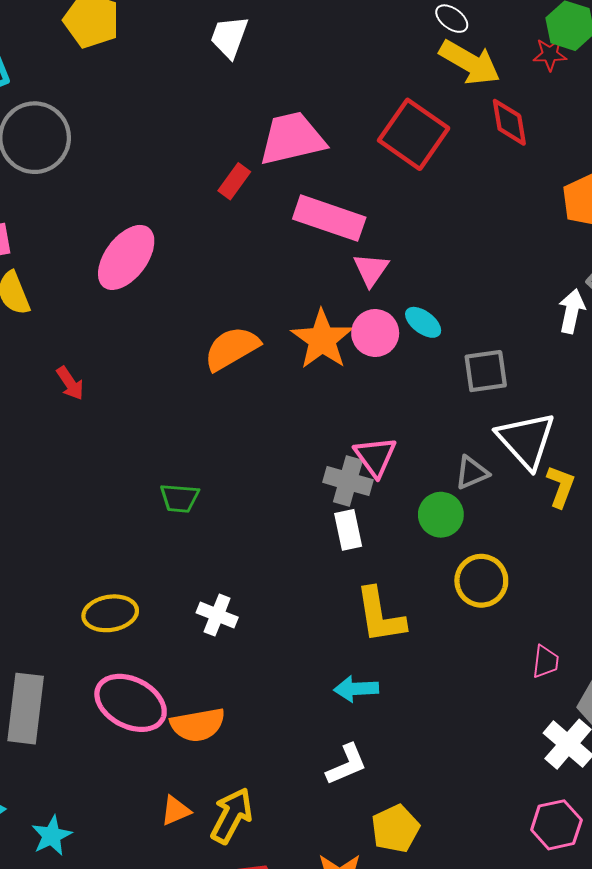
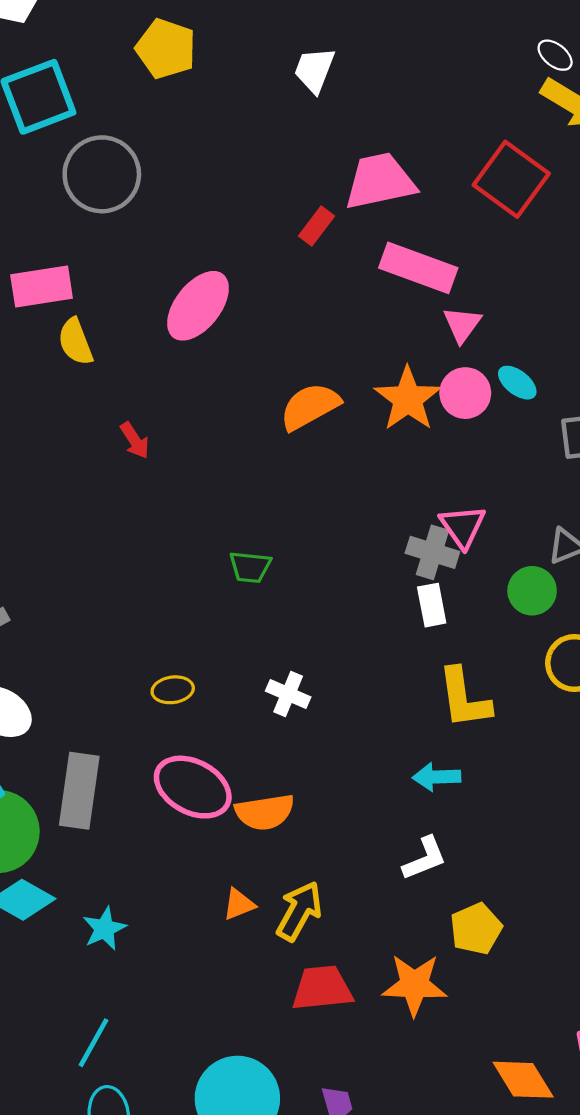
yellow ellipse: (110, 613) -> (173, 690), size x0.7

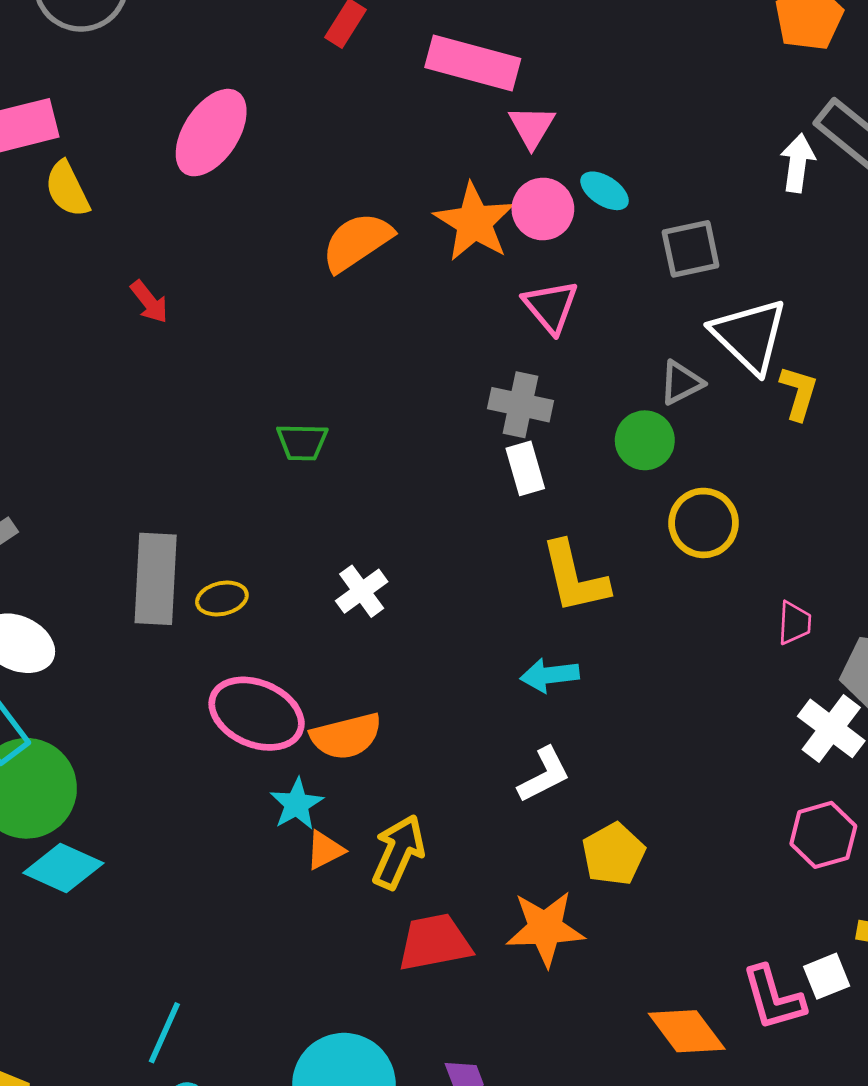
pink triangle: (463, 526) -> (551, 307), moved
white cross: (288, 694) -> (362, 591), turned 36
gray rectangle: (79, 791) -> (156, 579), moved
cyan star: (104, 929) -> (297, 804), moved

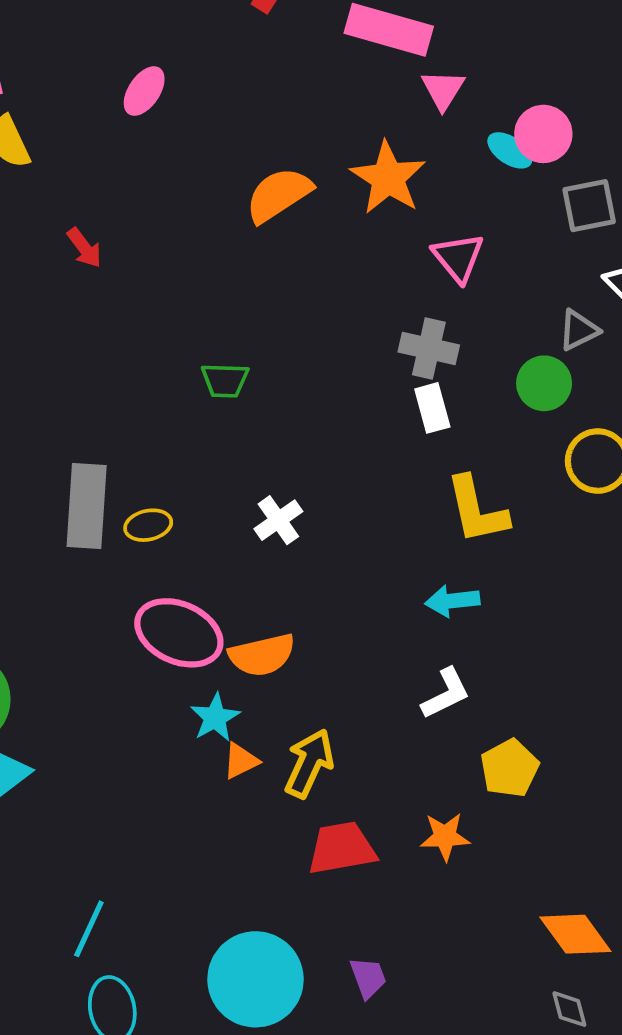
pink ellipse: (211, 133) -> (144, 91), size x0.6
pink circle: (543, 209) -> (543, 134), moved
orange star: (545, 928) -> (445, 837), size x0.7

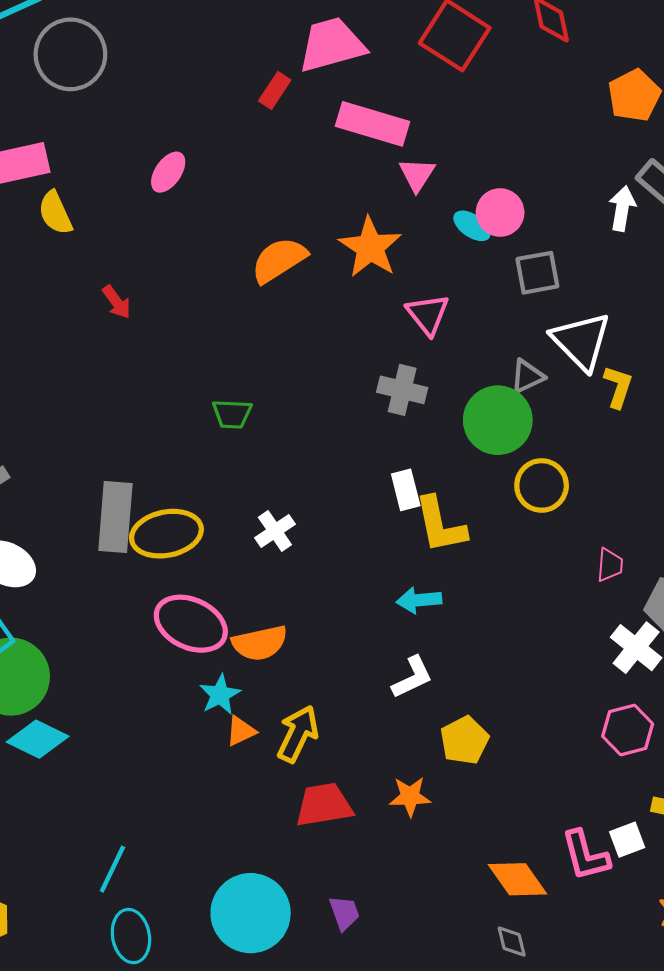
green circle: (544, 383) -> (498, 420), size x1.5
white rectangle: (432, 408) -> (406, 490), moved
yellow ellipse: (148, 525) -> (166, 534), size x1.8

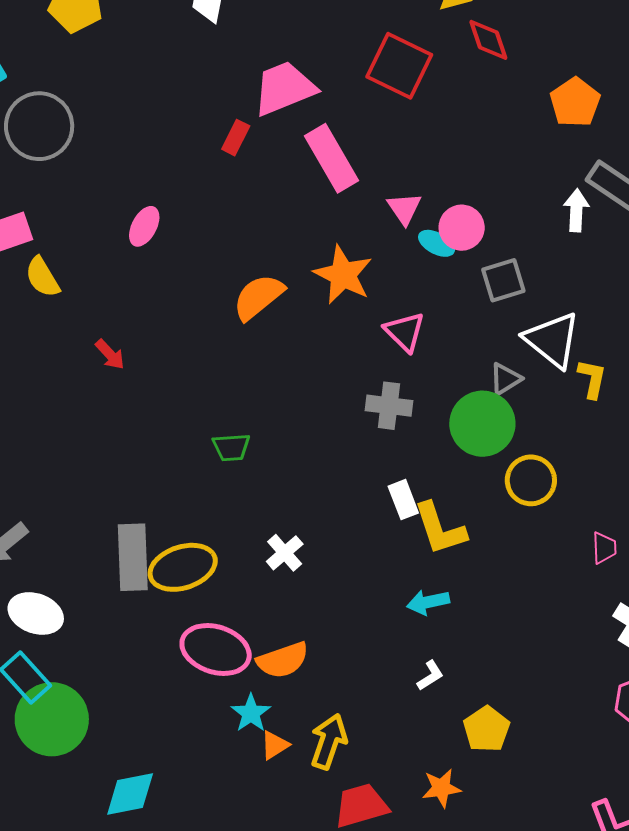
pink rectangle: (372, 124) -> (332, 158), turned 50
pink triangle: (417, 174) -> (404, 208), moved
white L-shape: (412, 677) -> (430, 675), size x0.7
cyan diamond: (38, 739) -> (130, 794), moved, turned -30

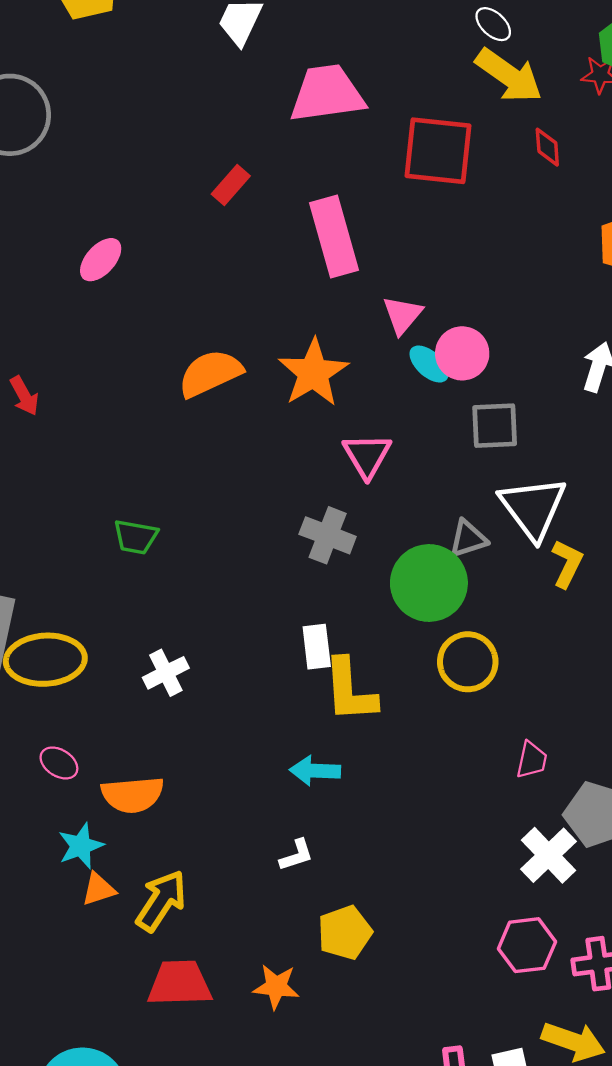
red diamond: (488, 40) -> (547, 147), size x0.7
red square: (399, 66) -> (438, 151), turned -34
pink trapezoid: (284, 88) -> (327, 94), moved
pink ellipse: (216, 649) -> (59, 763), size x0.5

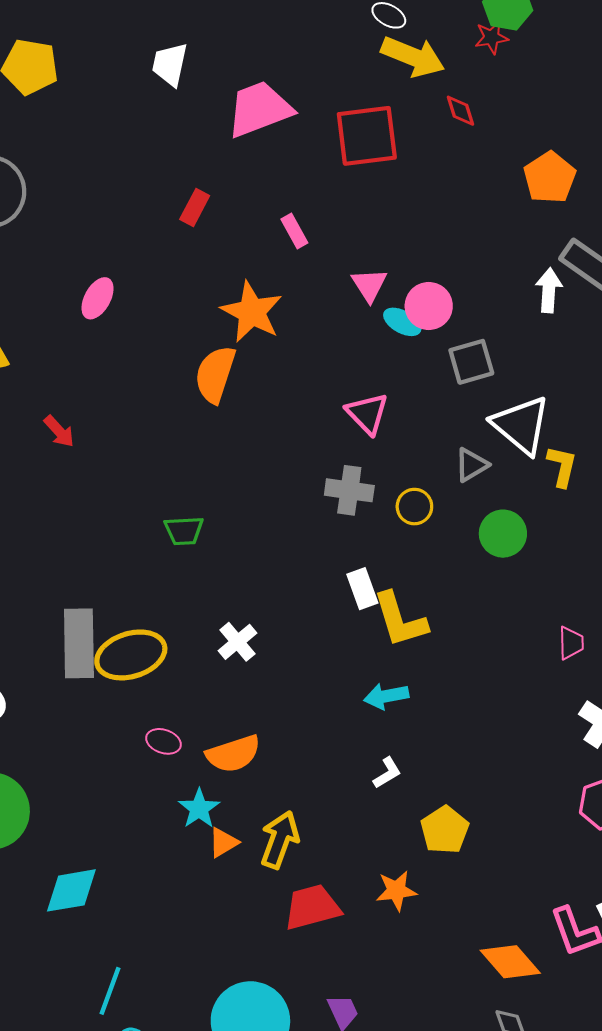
pink rectangle: (334, 236) -> (294, 231), size x0.5
orange semicircle: (210, 373) -> (215, 374), turned -34
orange star: (313, 373) -> (252, 312), moved
green circle: (429, 583) -> (503, 534), moved, size x0.7
yellow circle: (468, 662) -> (414, 507), moved, size x0.7

